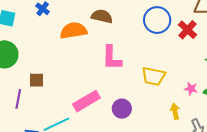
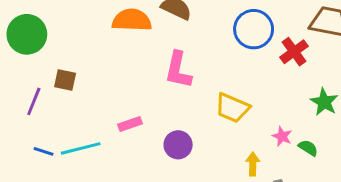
pink rectangle: (86, 101) -> (130, 124), size x0.6

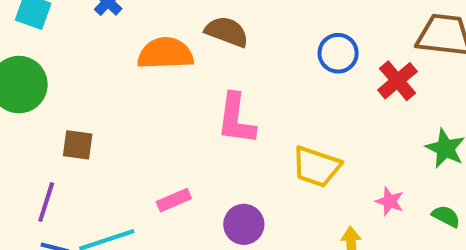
blue circle: (254, 29) -> (338, 53), size x0.7
purple line: (34, 101) -> (46, 202), moved
green semicircle: (308, 148) -> (446, 216), moved

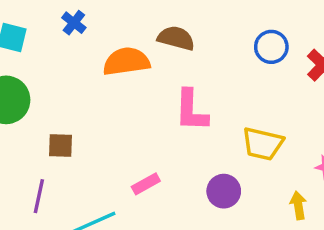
purple circle: (244, 224) -> (224, 191), moved

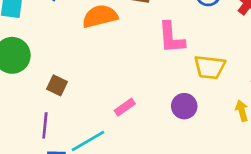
pink L-shape: (191, 110) -> (171, 38), moved
brown square: (60, 146) -> (57, 85), turned 30

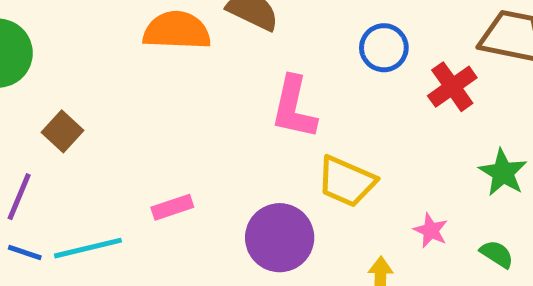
purple circle: (184, 106) -> (280, 238), size x1.4

